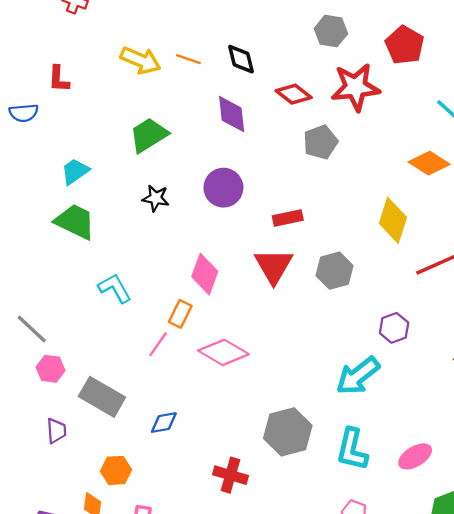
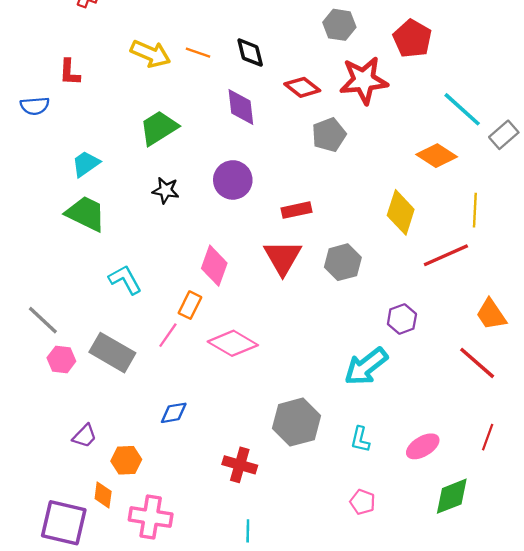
gray rectangle: (102, 397) -> (112, 353), moved
purple trapezoid: (56, 431) -> (85, 436), moved, turned 48
cyan L-shape: (352, 449) -> (360, 439), size x0.6

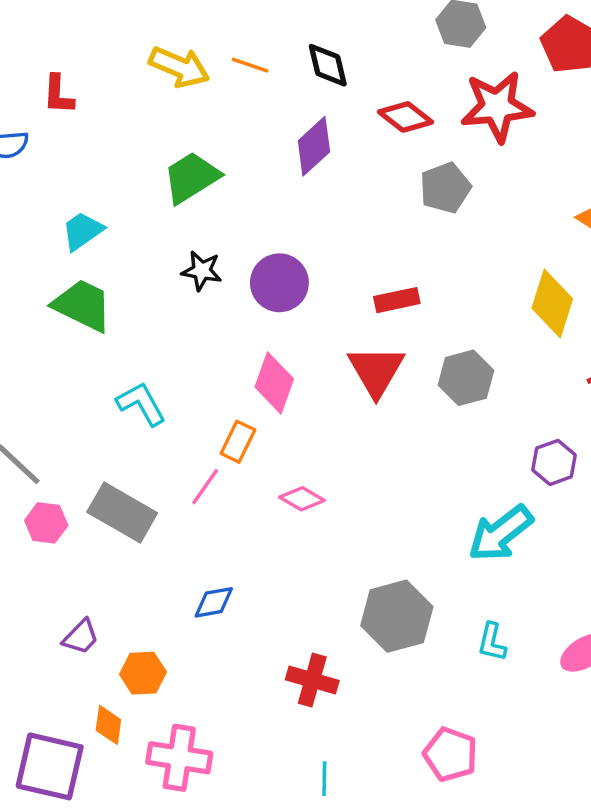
purple diamond: (241, 107) -> (314, 146), turned 54
purple circle: (233, 180) -> (279, 283), moved
pink diamond: (233, 343) -> (302, 499), size x0.6
pink pentagon: (363, 502) -> (450, 754), moved, size x1.4

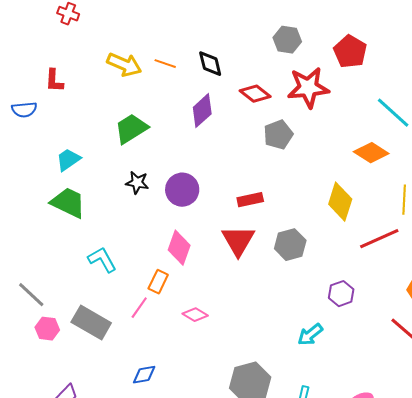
cyan arrow: (500, 533) -> (310, 335), size x0.7

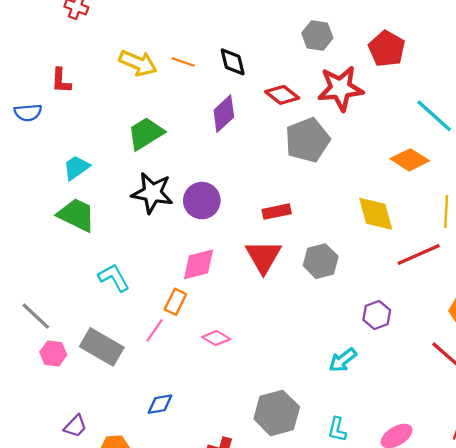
gray pentagon: (278, 135) -> (307, 140), size x1.4
black star: (137, 183) -> (152, 193), size x1.6
yellow diamond: (340, 202) -> (376, 214), turned -33
pink diamond: (179, 248) -> (199, 264), turned 56

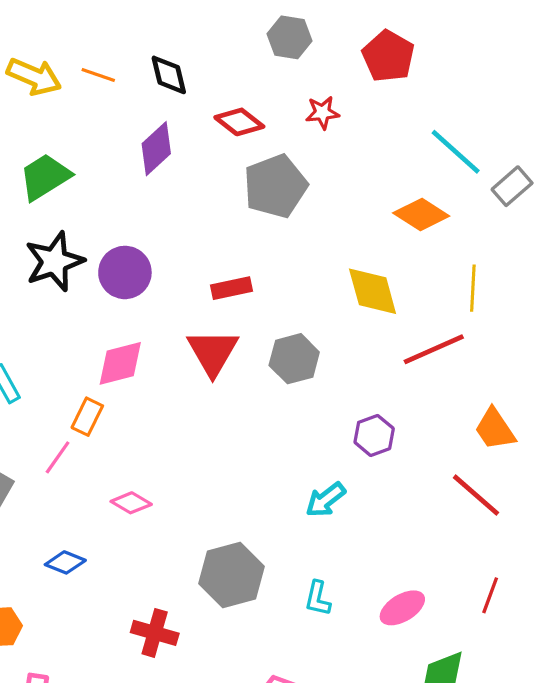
red star: (340, 88) -> (322, 113), size x0.5
black star: (152, 193) -> (54, 261), turned -30
pink diamond: (216, 338) -> (131, 503), moved
blue diamond: (160, 404) -> (65, 562), turned 32

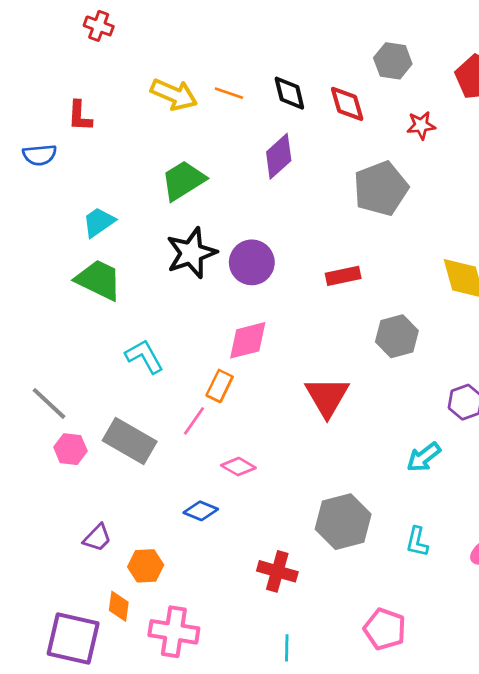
red diamond: (239, 122) -> (347, 104), moved, turned 36
red triangle: (213, 352) -> (327, 397), moved
pink diamond: (131, 503) -> (238, 467), moved

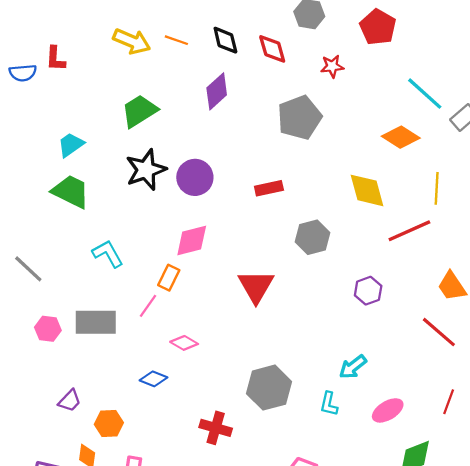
blue semicircle: (40, 155) -> (23, 73), moved
gray line: (49, 403) -> (28, 269), moved
gray rectangle: (130, 441) -> (96, 322), turned -30
cyan arrow: (424, 457) -> (353, 367), moved

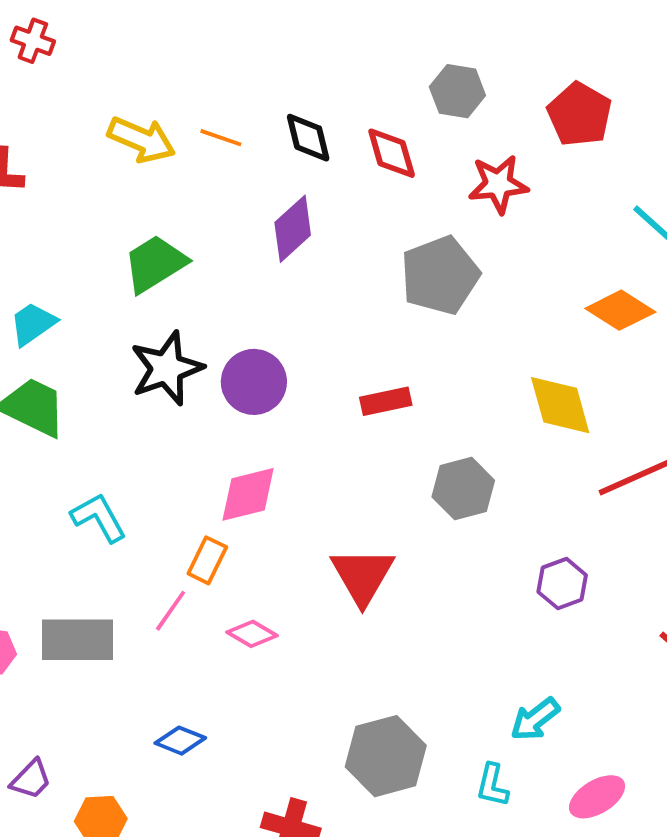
red star: (332, 66) -> (498, 184), size x1.4
pink diamond: (184, 343) -> (252, 634), moved

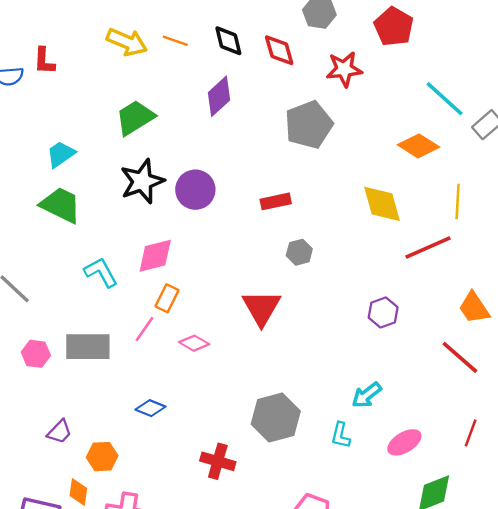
gray hexagon: (463, 489) -> (299, 252), moved, size x0.7
pink diamond: (248, 494) -> (155, 256), moved

